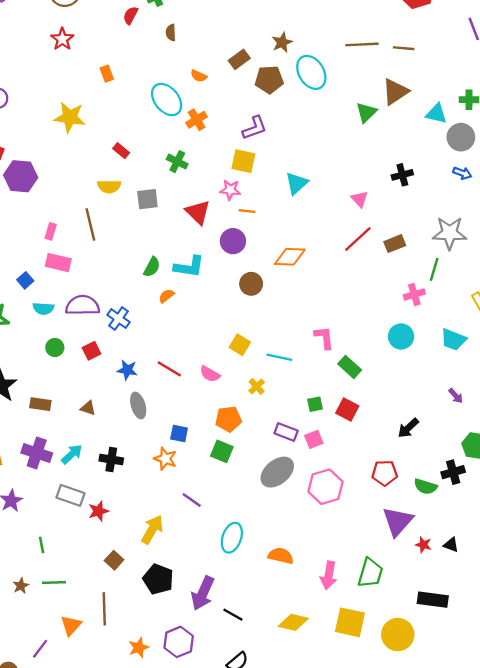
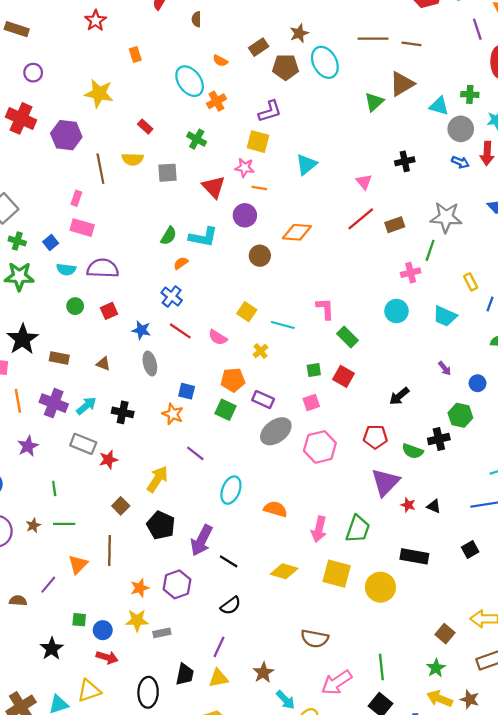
purple hexagon: (21, 176) -> (66, 135), moved
brown line: (90, 225) -> (100, 169), moved
blue cross: (119, 319) -> (172, 296), moved
purple rectangle: (286, 432) -> (263, 400), moved

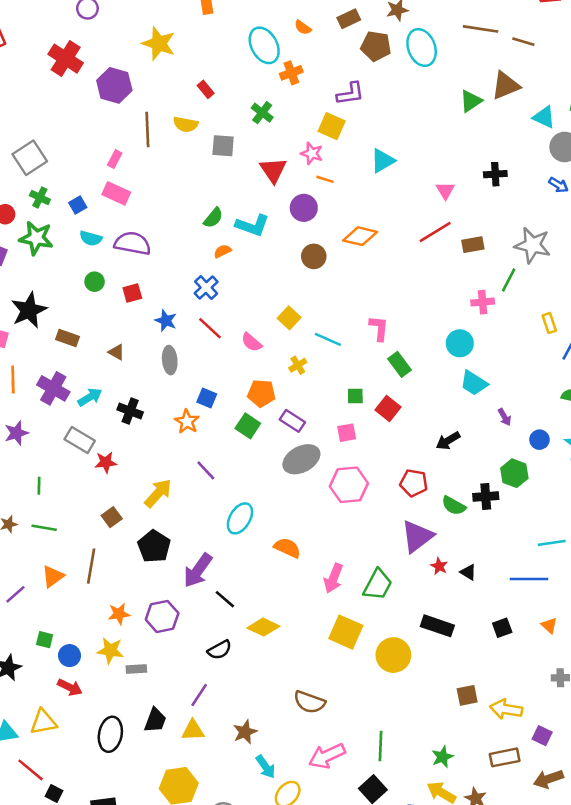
cyan trapezoid: (445, 316) -> (474, 383), moved
yellow diamond: (284, 571) -> (263, 627), moved
brown square: (445, 634) -> (467, 695), moved, turned 30

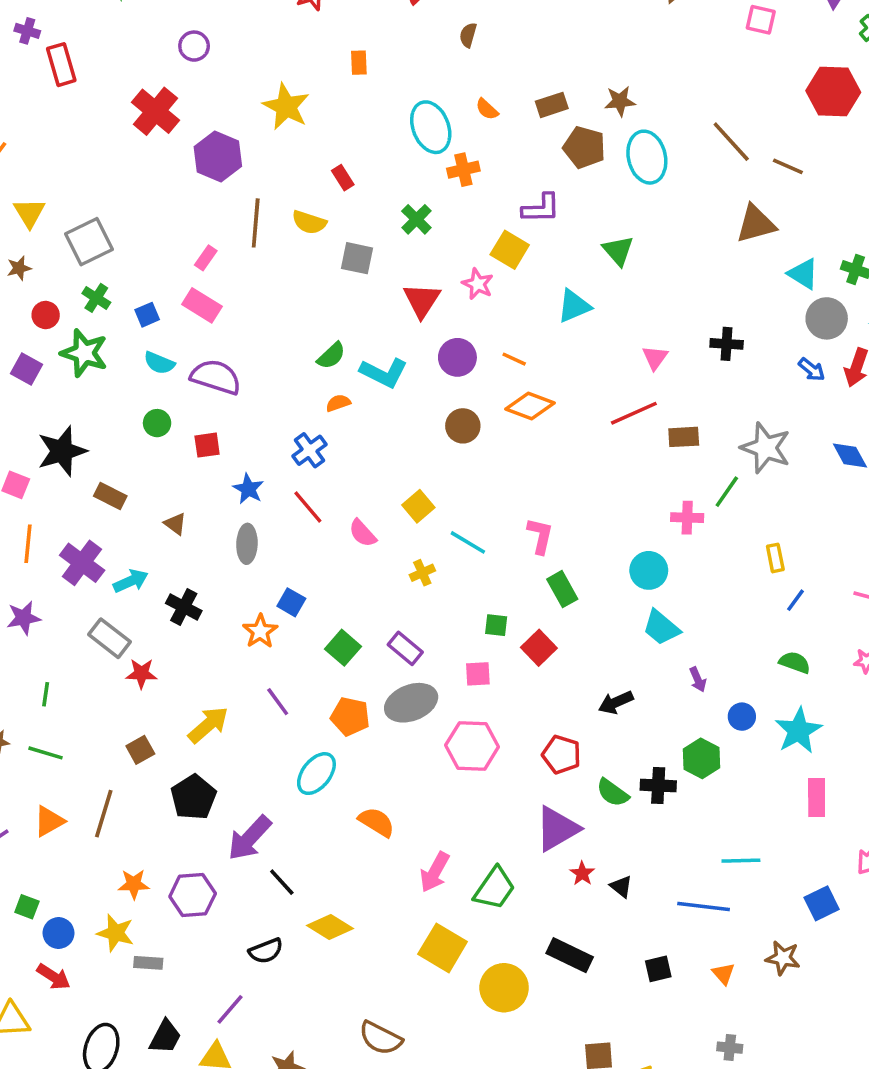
brown line: (481, 29) -> (731, 142), turned 32
green triangle: (471, 101) -> (618, 251), moved, turned -45
orange line: (325, 179) -> (514, 359), moved
orange pentagon: (261, 393) -> (350, 716), moved

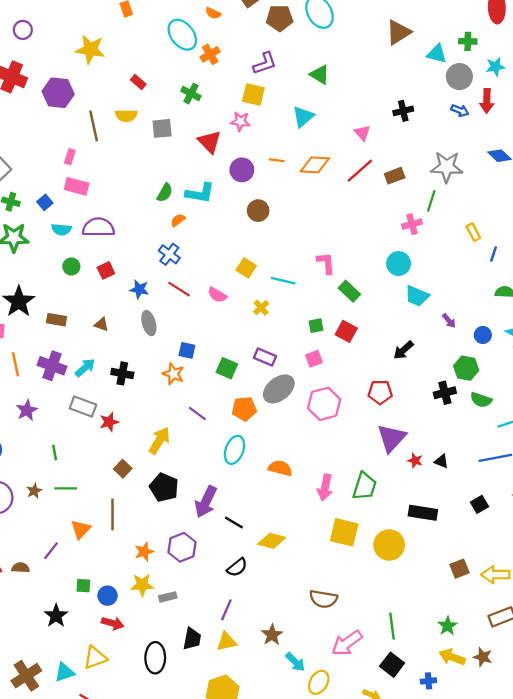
orange diamond: (530, 406) -> (315, 165), moved
green semicircle: (613, 793) -> (481, 400), moved

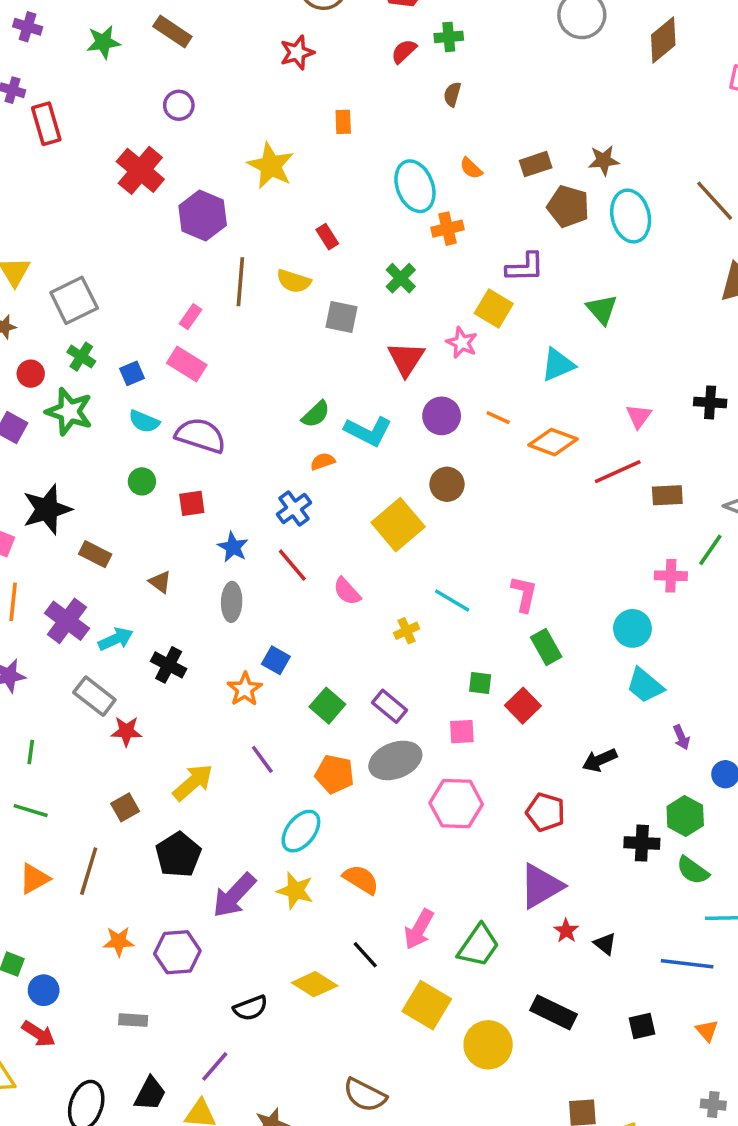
yellow square: (246, 268) -> (398, 525), moved, size x1.6
black line: (234, 523) -> (365, 955), moved
yellow star: (142, 585) -> (295, 891), moved

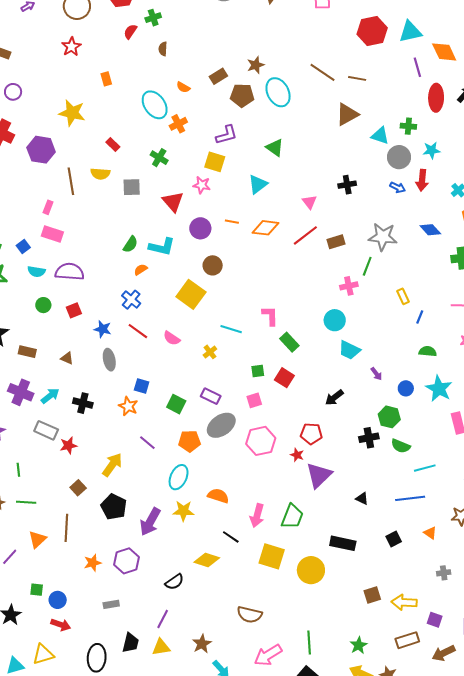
red star: (566, 931) -> (297, 455), moved

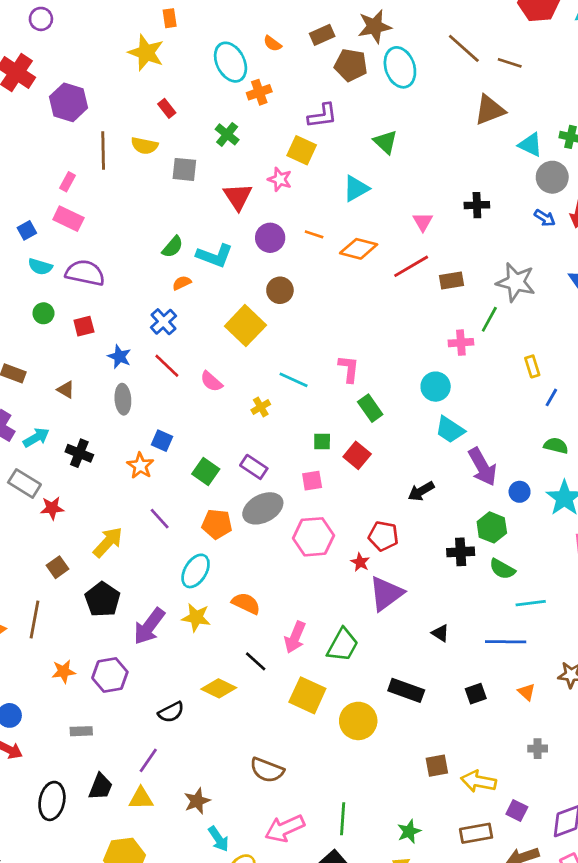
brown star: (256, 65) -> (375, 26), size x1.4
yellow star: (72, 113) -> (146, 53), moved
purple arrow: (376, 374) -> (482, 467), size x2.0

